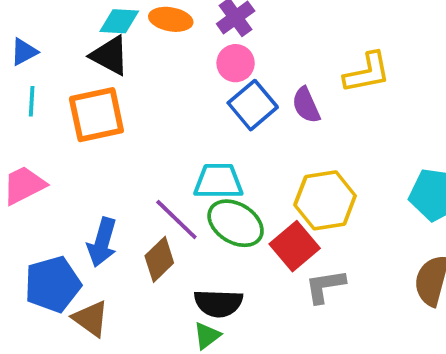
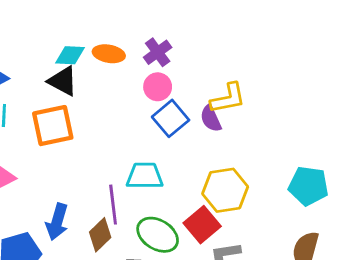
yellow L-shape: (367, 73) -> (228, 98), moved
purple line: (176, 219) -> (113, 205), turned 39
green ellipse: (236, 223) -> (158, 235), moved

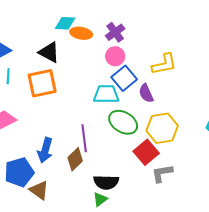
cyan diamond: (70, 55) -> (65, 23), moved
purple semicircle: (211, 118) -> (146, 93), moved
cyan trapezoid: (145, 176) -> (106, 94), moved
green ellipse: (158, 235) -> (123, 122), moved

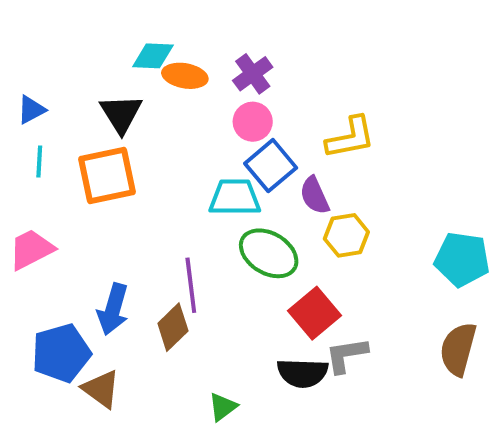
black triangle: (49, 52) -> (121, 114), turned 30
yellow hexagon: (162, 128) -> (346, 235), moved, size x0.7
black semicircle: (106, 182) -> (303, 373), moved

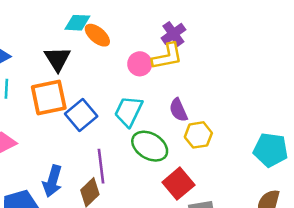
purple cross: (253, 74) -> (173, 34), moved
orange ellipse: (185, 76) -> (97, 35), turned 30
yellow L-shape: (350, 138) -> (167, 56), moved
blue square: (271, 166) -> (81, 115), moved
cyan trapezoid: (235, 197) -> (129, 111), turned -64

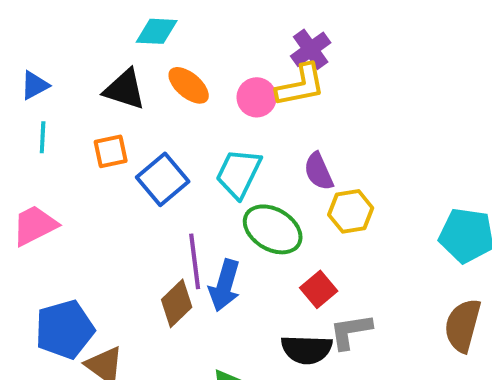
orange ellipse: (97, 35) -> (189, 85), moved
black triangle: (57, 59) -> (125, 89), turned -40
orange square: (49, 98) -> (111, 151), size x0.6
blue arrow: (52, 181) -> (225, 285), moved
red square: (178, 184) -> (319, 289), size x0.7

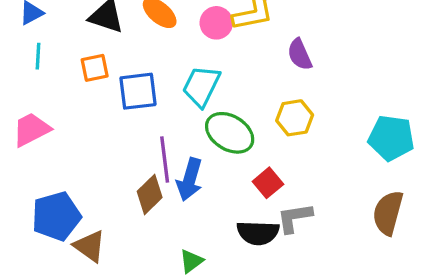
purple semicircle: (319, 171) -> (300, 55), moved
blue square: (163, 179) -> (138, 91), turned 33

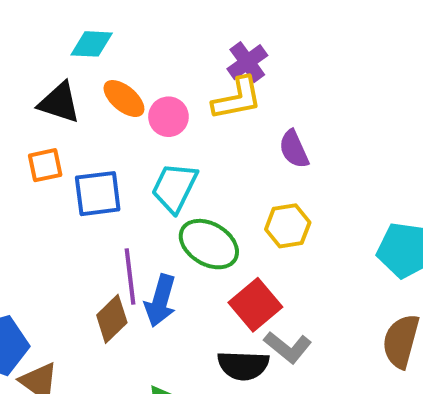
pink circle: (216, 23) -> (168, 117), moved
red square: (268, 183) -> (255, 305), size x1.4
gray L-shape: (295, 218) -> (288, 347), turned -132

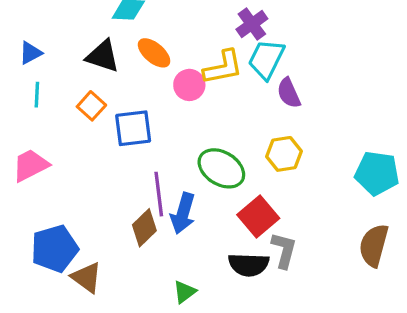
yellow L-shape: (237, 99) -> (223, 67), moved
pink circle: (168, 117) -> (189, 85), moved
orange square: (45, 165) -> (91, 106), turned -36
cyan trapezoid: (175, 187) -> (266, 59), moved
gray L-shape: (288, 347) -> (284, 250), turned -114

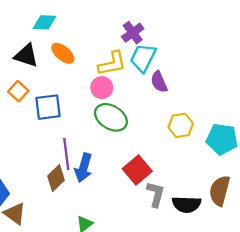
pink circle: (189, 85) -> (102, 88), moved
yellow hexagon: (284, 154) -> (181, 125), moved
green ellipse: (221, 168) -> (111, 117), moved
black semicircle: (249, 265) -> (186, 204), moved

